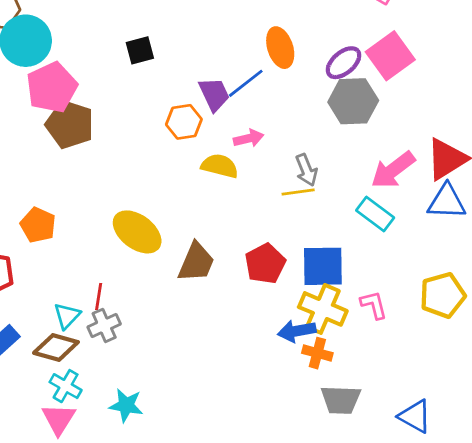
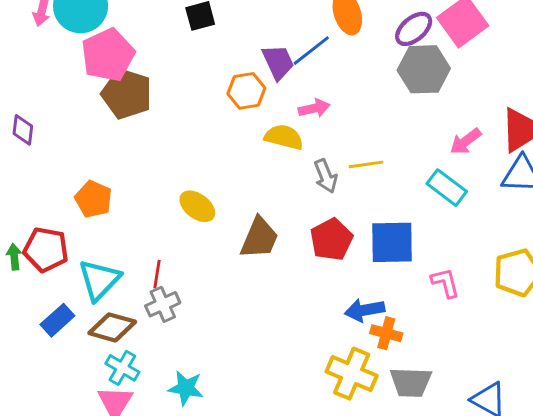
gray arrow: (306, 170) -> (326, 176), moved
pink arrow: (393, 170) -> (466, 141), size x0.7
yellow ellipse: (137, 232) -> (197, 206), size x0.7
yellow cross: (323, 309) -> (352, 374), moved
cyan triangle: (67, 316) -> (99, 280), moved, size x1.5

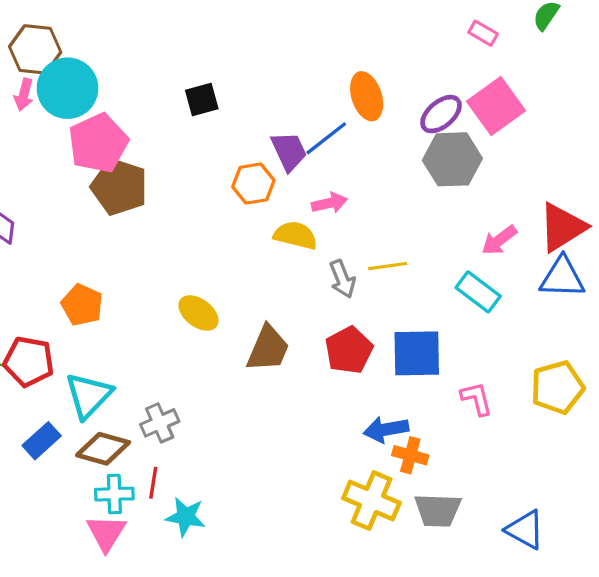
red line: (157, 274) -> (153, 483), moved
cyan cross: (122, 368) -> (114, 494), turned -32

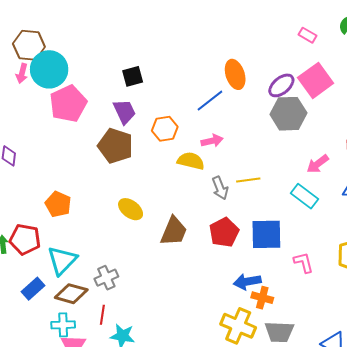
purple trapezoid: (289, 151) -> (125, 112), moved
brown pentagon: (119, 187) -> (115, 146), moved
cyan cross: (114, 494) -> (63, 325), moved

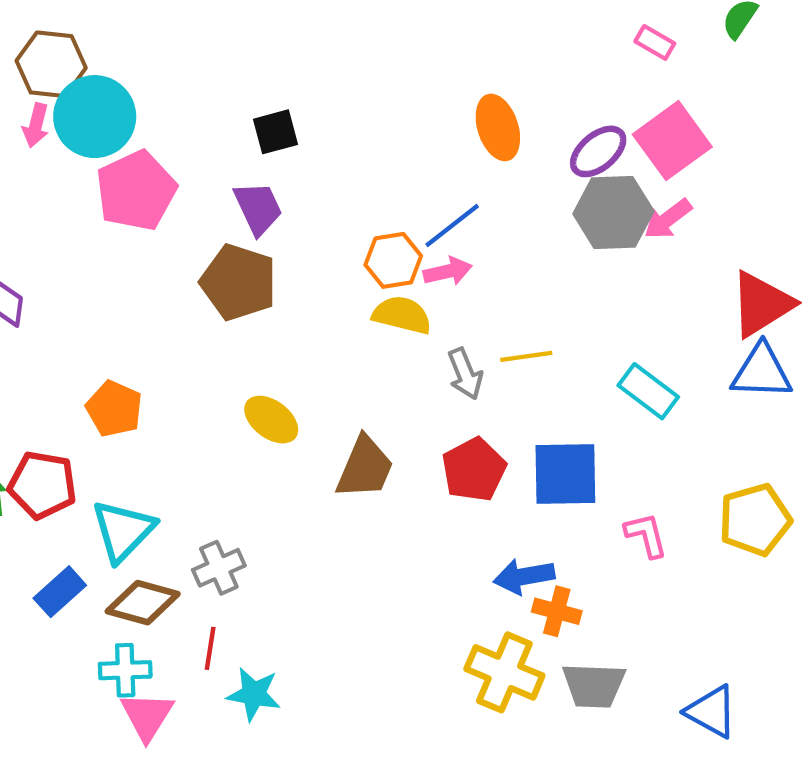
blue line: (210, 101) -> (452, 226), moved
orange hexagon: (165, 129) -> (393, 260), moved
pink arrow: (318, 164) -> (668, 219), moved

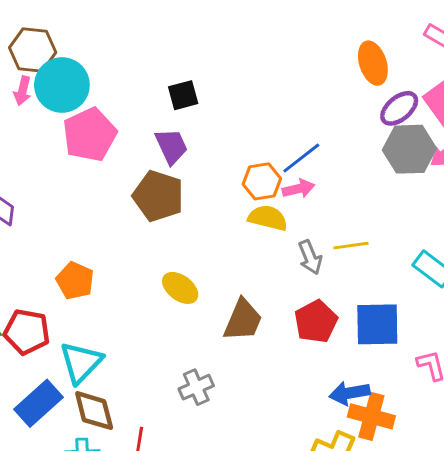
orange ellipse: (498, 127) -> (373, 63), moved
gray cross: (219, 568) -> (196, 387), moved
blue rectangle: (60, 592) -> (39, 403), size x1.4
brown diamond: (143, 603) -> (94, 411), turned 60
orange cross: (557, 611) -> (371, 416), size x1.4

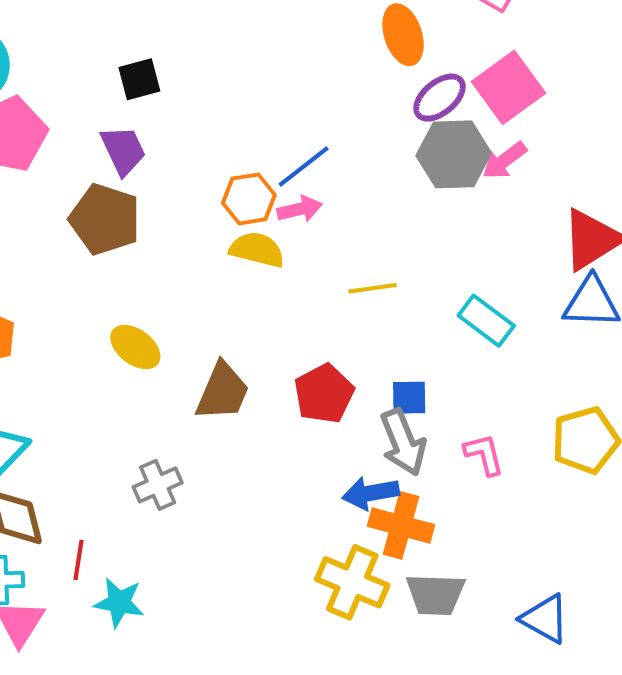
gray arrow: (310, 257) -> (403, 442), moved, size x1.4
blue square: (377, 324) -> (409, 398), size x0.6

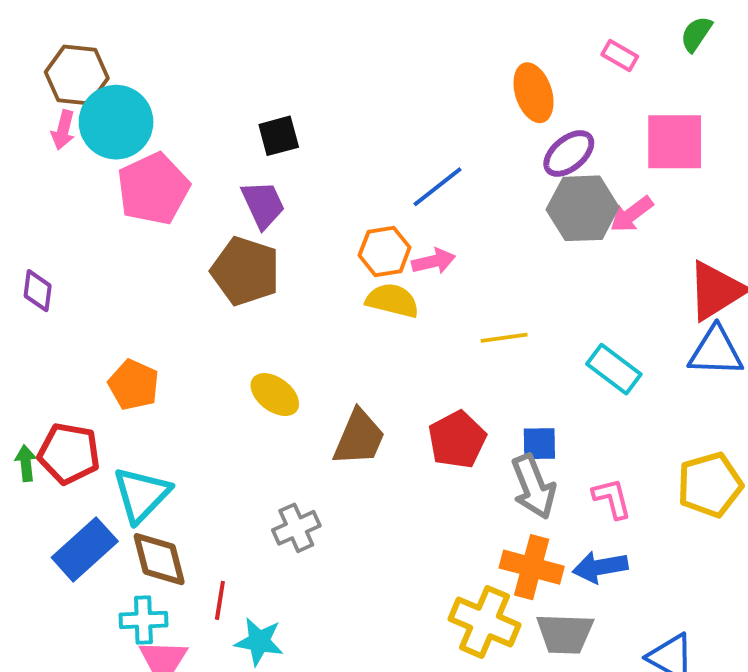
pink square: (508, 87) -> (675, 142), moved, turned 36
blue line: (304, 167) -> (437, 187), moved
blue arrow: (371, 493) -> (600, 567), moved

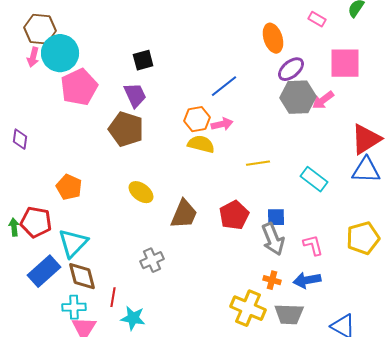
orange cross: (532, 567) -> (272, 280), size x0.6

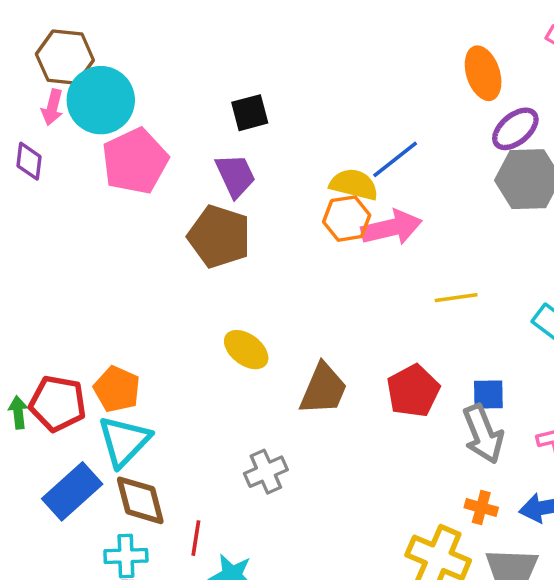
pink arrow: (222, 124) -> (392, 228), size x1.5
purple diamond: (20, 139) -> (29, 161), moved
yellow semicircle: (201, 144) -> (354, 184), moved
orange pentagon: (69, 187) -> (117, 389), moved

